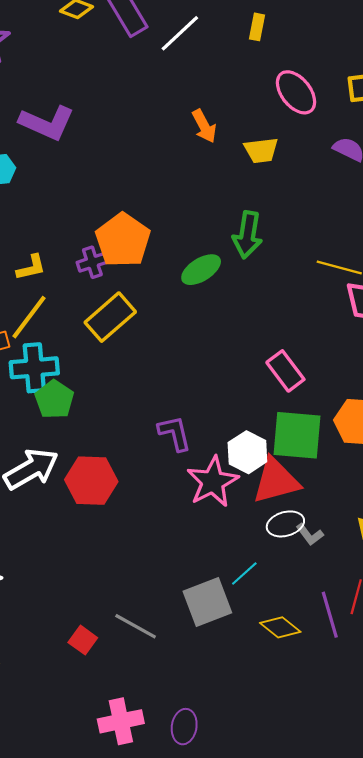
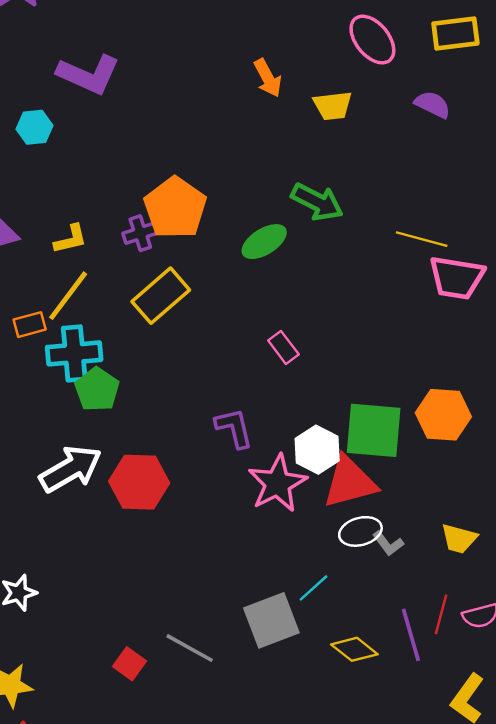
green arrow: (247, 235) -> (317, 202), turned -72
pink rectangle: (285, 371) -> (283, 347), moved, size x0.7

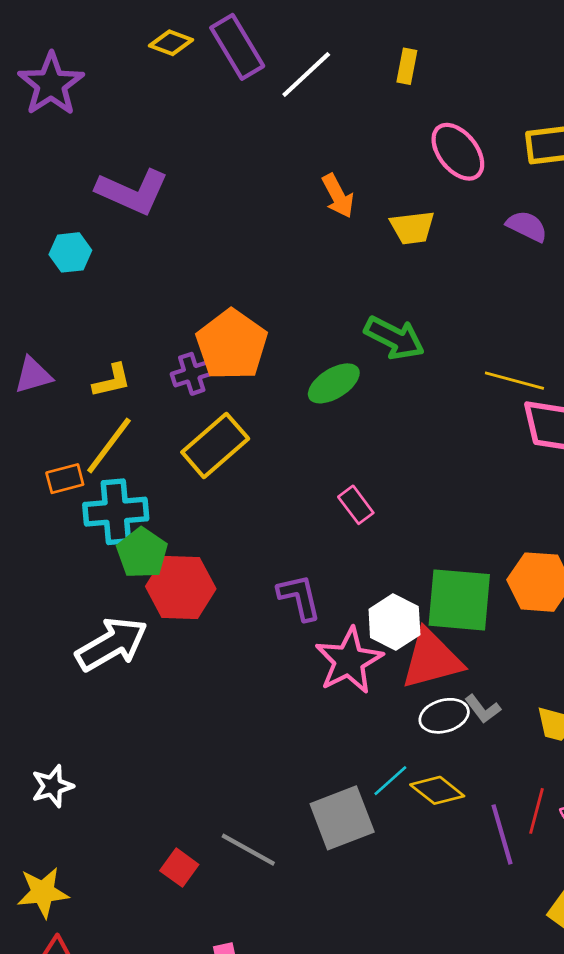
red hexagon: (139, 482) -> (181, 588), moved
gray L-shape: (388, 543) -> (483, 709), moved
yellow diamond: (354, 649) -> (437, 790), moved

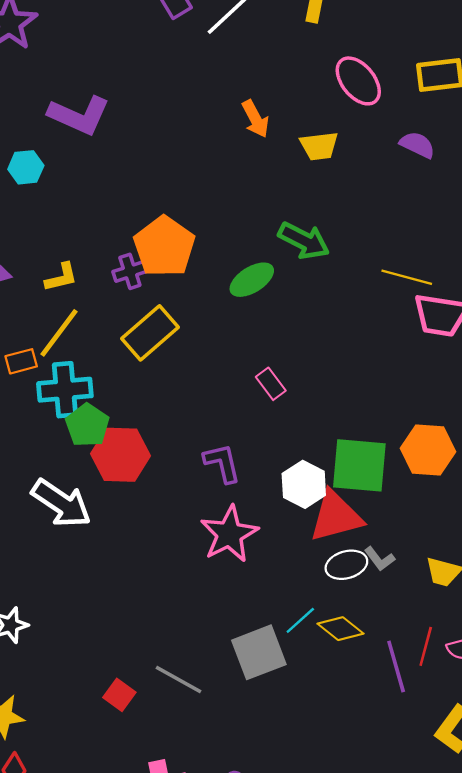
white arrow: (112, 644) -> (61, 503), turned 64
pink star: (349, 661) -> (229, 534), moved

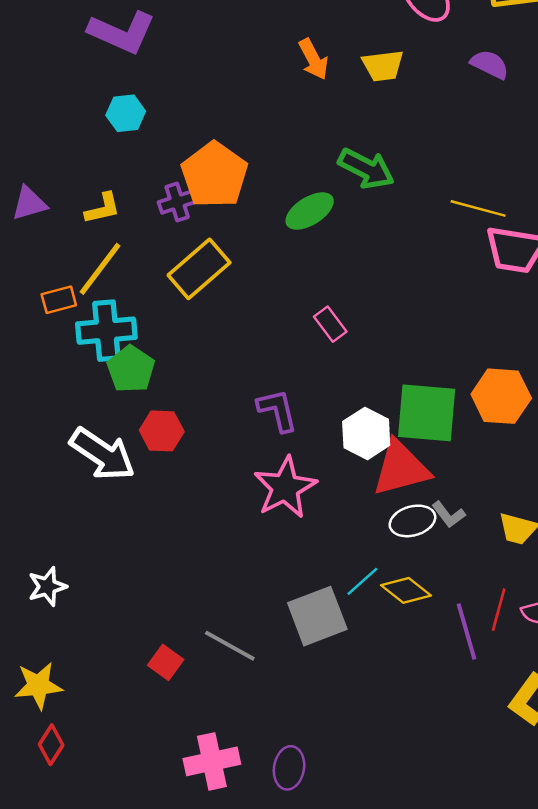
orange arrow: (255, 119) -> (313, 59), moved
cyan hexagon: (26, 167) -> (126, 113), moved
red hexagon: (120, 455) -> (162, 431), moved, size x0.7

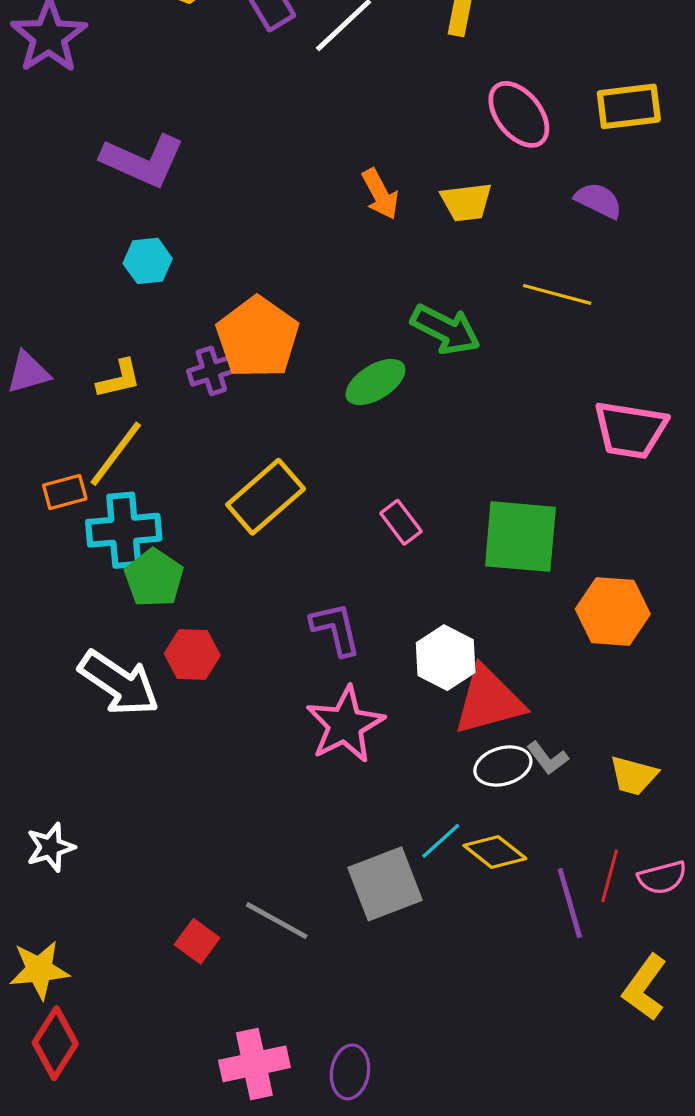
yellow line: (478, 208) -> (557, 294), moved
yellow rectangle: (199, 269) -> (266, 497), moved
green square: (427, 413) -> (520, 537), moved
red diamond: (51, 745) -> (55, 1043), size x1.4

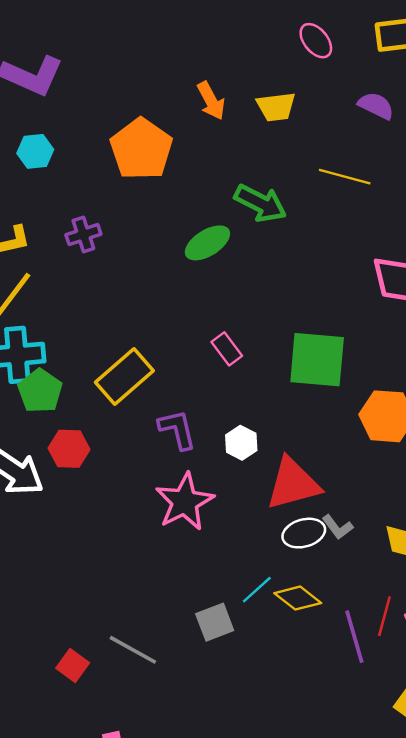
pink ellipse: (519, 114) -> (316, 41), size x0.7
orange pentagon: (258, 337) -> (141, 149), moved
yellow rectangle: (266, 497) -> (124, 377), moved
white hexagon: (446, 658) -> (241, 443), moved, size x0.7
gray square: (385, 884) -> (215, 622), size x0.7

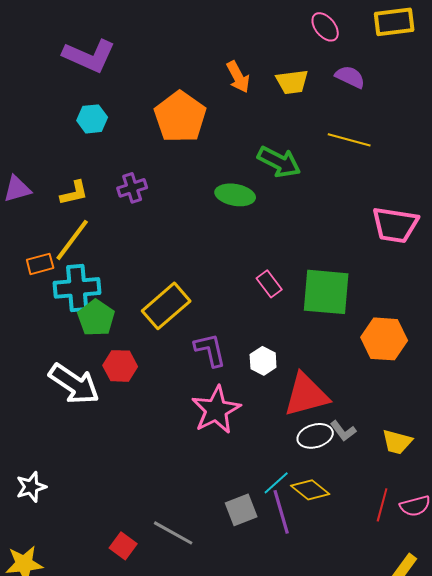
purple semicircle: (376, 106) -> (350, 77), moved
green ellipse: (207, 243) -> (235, 195), turned 42
pink rectangle: (227, 349) -> (269, 284), moved
purple line: (354, 637) -> (281, 512), moved

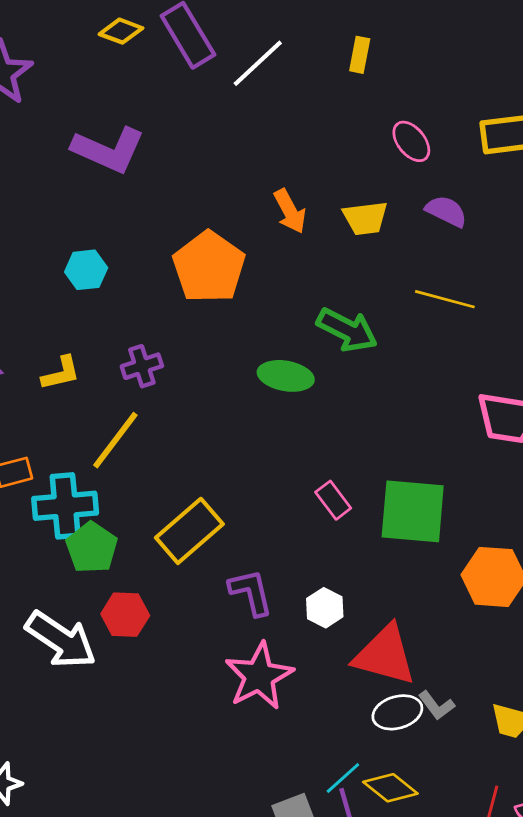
purple L-shape: (89, 56) -> (108, 150), moved
yellow line: (72, 240) -> (115, 440), moved
red triangle: (306, 395) -> (385, 655), turned 30

